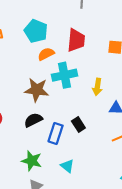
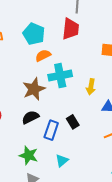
red trapezoid: (76, 40) -> (71, 29), moved
brown star: (37, 90) -> (34, 89), turned -30
cyan triangle: (67, 166) -> (62, 161), turned 40

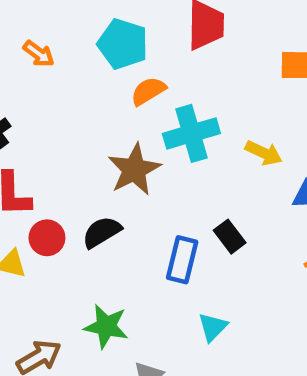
yellow arrow: (91, 87) -> (264, 153), turned -70
black semicircle: (30, 117) -> (102, 232), moved
green star: (29, 155) -> (106, 326), moved

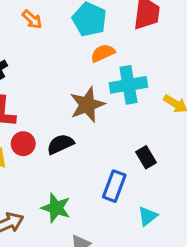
blue rectangle: (182, 260) -> (114, 186), moved
cyan triangle: (213, 327) -> (148, 216), moved

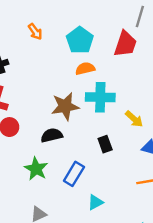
black semicircle: (60, 144) -> (52, 135), moved
black rectangle: (146, 157) -> (105, 144), moved
green star: (56, 208) -> (36, 169), moved

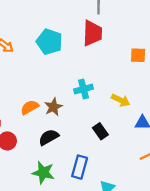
orange semicircle: (85, 69) -> (30, 107), moved
cyan cross: (100, 97) -> (84, 89), size x0.7
brown star: (65, 106) -> (53, 107), size x0.7

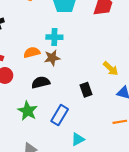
cyan cross: (84, 89) -> (54, 37), moved

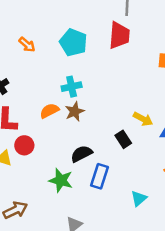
yellow arrow: (111, 68) -> (143, 119), moved
black semicircle: (41, 82) -> (81, 154), moved
cyan triangle: (78, 139) -> (139, 198), moved

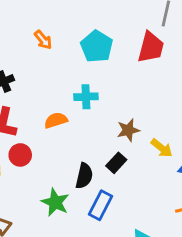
brown star: (75, 111) -> (128, 130), moved
black rectangle: (123, 139) -> (116, 163), moved, turned 66
black semicircle: (81, 154) -> (84, 176), turned 120

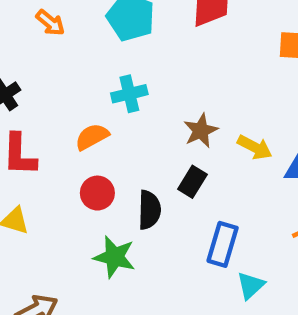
red circle: (20, 155) -> (97, 193), moved
blue rectangle: (100, 205) -> (223, 244), moved

